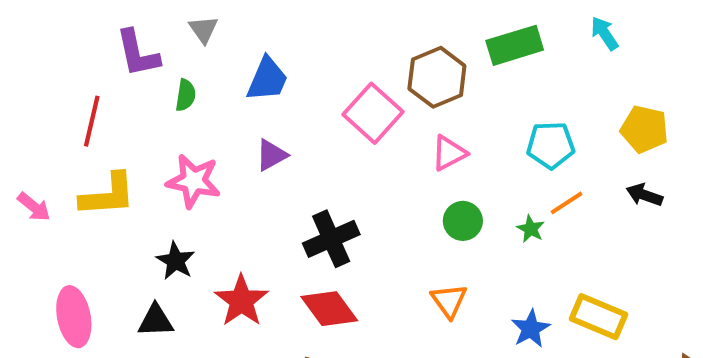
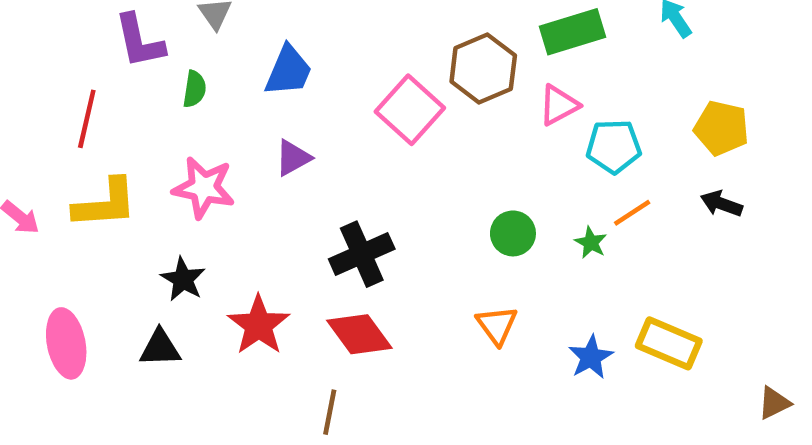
pink triangle: (449, 153) -> (559, 105), moved

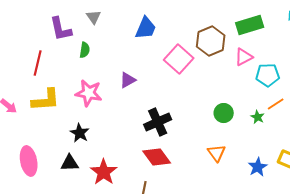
blue trapezoid: (288, 71) -> (146, 28), moved
red star: (259, 325) -> (104, 172), moved

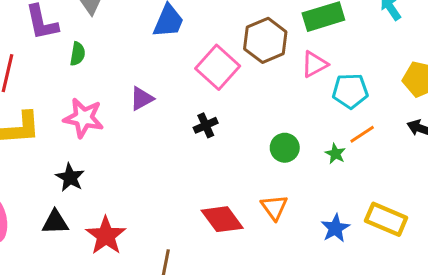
black cross: (158, 122) -> (206, 125), moved, size x0.6
red diamond: (157, 157) -> (222, 219), moved

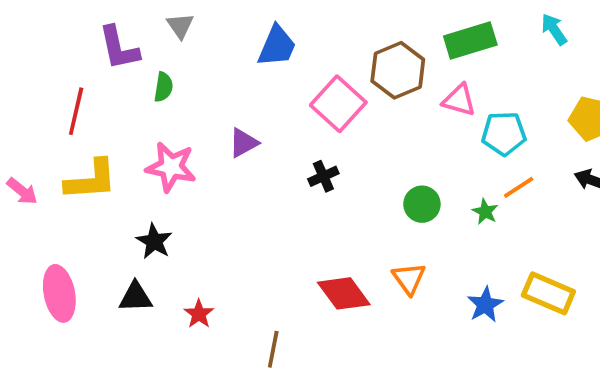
pink triangle: (314, 64) -> (459, 100), turned 44
red star: (106, 236) -> (199, 314), size x0.6

